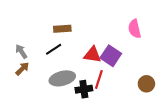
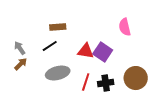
red line: (99, 79) -> (86, 82), moved
brown circle: (146, 84) -> (136, 78), size x1.5
black cross: (84, 89) -> (106, 83), moved

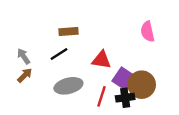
purple square: (103, 52) -> (124, 79), moved
brown circle: (136, 78) -> (142, 85), moved

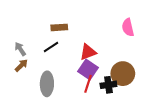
red triangle: (102, 60) -> (88, 52), turned -30
purple square: (124, 79) -> (88, 69), moved
gray ellipse: (68, 86) -> (47, 84), moved, turned -75

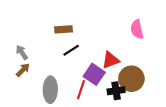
black line: (51, 47) -> (71, 50), moved
red triangle: (88, 52) -> (111, 60), moved
red line: (88, 84) -> (81, 90), moved

